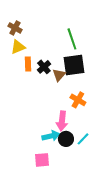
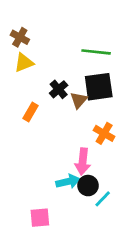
green line: (72, 39) -> (96, 52), turned -65
orange rectangle: (28, 64) -> (31, 112), moved, turned 32
cyan line: (83, 139) -> (103, 199), moved
pink square: (42, 160) -> (40, 218), moved

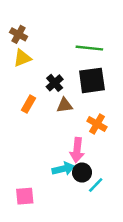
brown triangle: (79, 100) -> (65, 105), moved, turned 42
pink square: (40, 218) -> (25, 196), moved

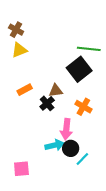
green line: (89, 48) -> (89, 49), moved
black square: (92, 80) -> (79, 69), turned -30
black cross: (55, 83) -> (47, 103), moved
orange rectangle: (28, 104) -> (25, 90), turned 32

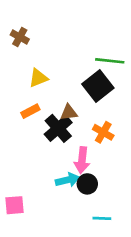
yellow triangle: (19, 50) -> (38, 78), moved
black cross: (47, 103) -> (58, 128), size x1.5
cyan line: (82, 159) -> (102, 218), moved, turned 48
pink square: (21, 169) -> (14, 205), moved

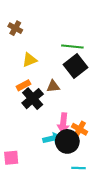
green line: (110, 61) -> (72, 47), moved
black cross: (58, 128) -> (33, 99), moved
orange cross: (103, 132) -> (80, 129), moved
black circle: (87, 184) -> (67, 141), size x1.5

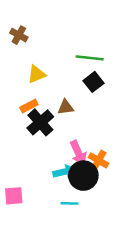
black square: (75, 66) -> (93, 82), size x0.7
pink arrow: (63, 123) -> (78, 153), turned -30
cyan line: (79, 168) -> (69, 203), moved

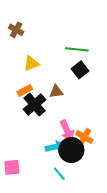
cyan line: (69, 203) -> (59, 174), turned 48

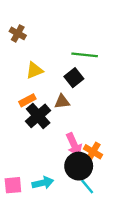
black square: (80, 70) -> (74, 78), moved
cyan arrow: (55, 147) -> (43, 183), moved
cyan line: (59, 174) -> (87, 186), moved

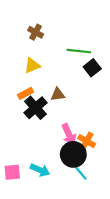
brown cross: (18, 33) -> (36, 32), moved
black square: (74, 78) -> (92, 68), moved
cyan arrow: (43, 183) -> (40, 170), turned 36

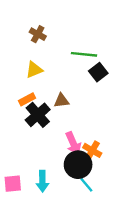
cyan arrow: (40, 170) -> (42, 181), turned 66

